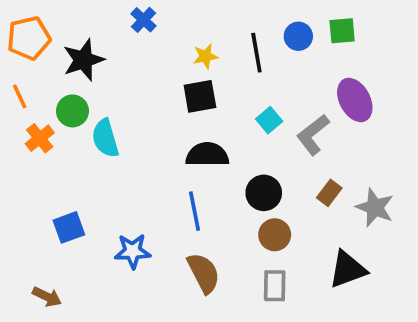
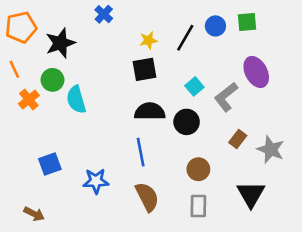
black line: (256, 53) -> (185, 38), turned 40
black circle: (264, 193) -> (187, 122), moved
black triangle: (348, 269) -> (251, 194), turned -40

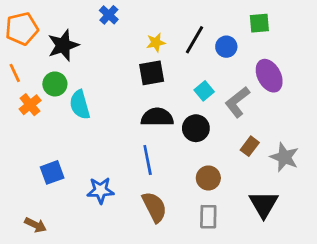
blue circle: (215, 26) -> (226, 47), moved

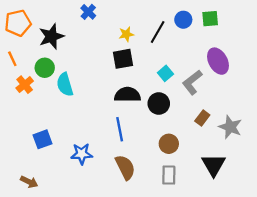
blue circle: (226, 47) -> (183, 20), moved

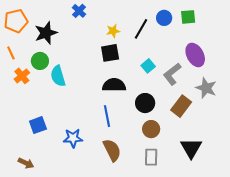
black circle: (159, 104) -> (145, 103), moved
brown rectangle: (202, 118) -> (181, 106), size x1.5
gray star: (230, 127) -> (206, 88), moved

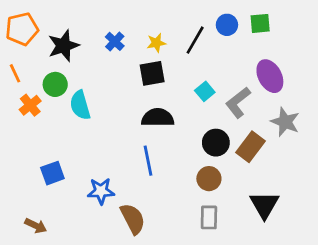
blue cross: (79, 11) -> (115, 41), moved
black circle: (145, 103) -> (216, 143), moved
brown semicircle: (112, 150) -> (133, 219), moved

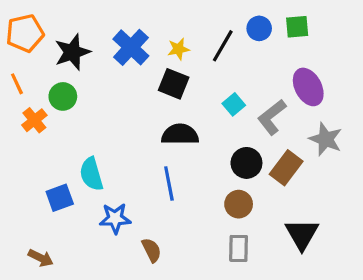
blue cross: (115, 41) -> (131, 47), size x1.6
black square: (152, 73) -> (174, 84), turned 32
cyan semicircle: (80, 105) -> (91, 174), moved
brown semicircle: (133, 219) -> (152, 250), size x0.7

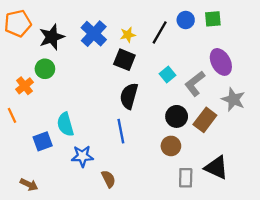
orange line: (17, 84) -> (12, 115), moved
black semicircle: (180, 134) -> (129, 96), turned -75
black triangle: (302, 234) -> (216, 168), turned -35
gray rectangle: (239, 248) -> (186, 178), moved

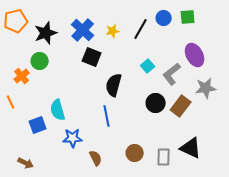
black square: (124, 60) -> (92, 57), moved
gray star: (233, 99) -> (206, 88), turned -30
brown circle: (171, 146) -> (135, 153), moved

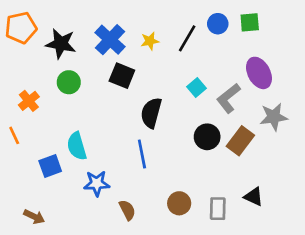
black star: (46, 33) -> (61, 44), turned 30
green circle: (40, 61) -> (69, 82), moved
black triangle: (191, 148) -> (254, 197), size x0.7

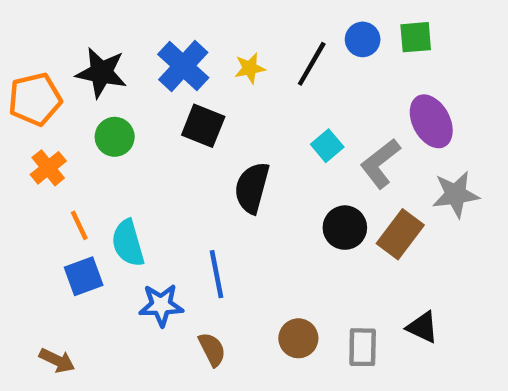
orange pentagon: (21, 28) -> (35, 99), moved
orange line: (14, 135) -> (79, 225), moved
blue line: (142, 154) -> (216, 274), moved

